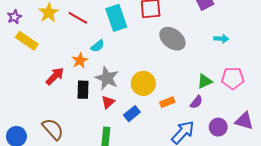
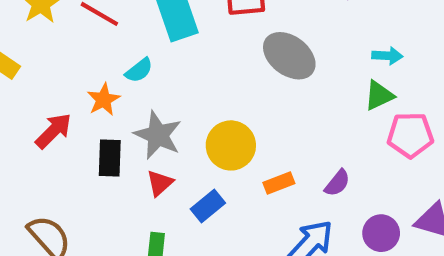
green triangle: (205, 81) -> (379, 95), moved

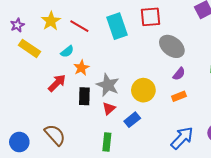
cyan semicircle: (139, 70) -> (67, 52), moved
orange rectangle: (279, 183) -> (179, 96), moved
purple semicircle: (337, 183) -> (179, 74), moved

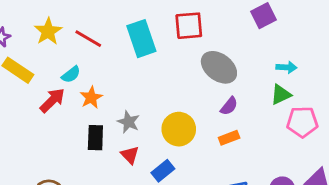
red arrow: (57, 83) -> (52, 100), moved
gray star: (108, 85) -> (128, 122), size x0.7
red triangle: (109, 108) -> (130, 155), turned -32

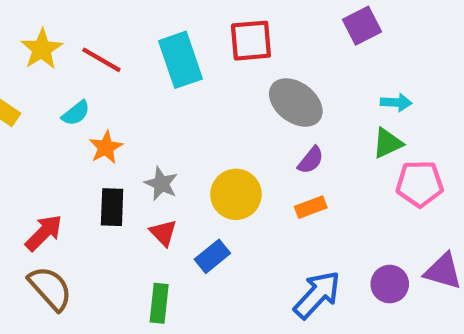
red arrow: (52, 100) -> (44, 233), moved

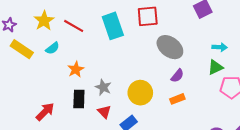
cyan semicircle: (76, 113) -> (52, 48), moved

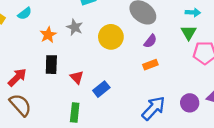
green triangle: (215, 67) -> (189, 33), turned -35
gray star: (103, 87) -> (75, 27), moved
yellow circle: (140, 93) -> (111, 37), moved

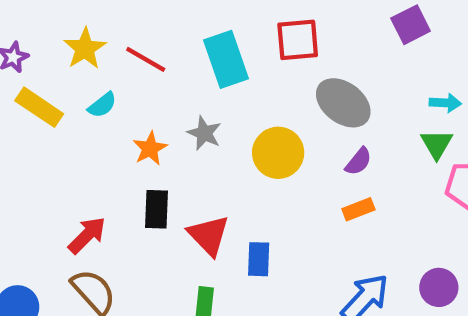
red triangle: (77, 77) -> (209, 235), size x1.5
blue rectangle: (101, 89) -> (259, 259), turned -49

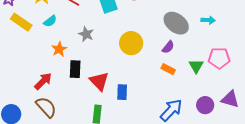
gray ellipse: (343, 103) -> (176, 23), moved
gray star: (204, 133) -> (86, 34), moved
green triangle: (437, 144) -> (196, 66), moved
orange star: (150, 148) -> (59, 49), moved
orange rectangle: (358, 209) -> (168, 69), turned 48

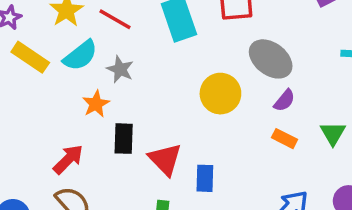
cyan semicircle: (50, 21) -> (80, 55), size x1.5
gray ellipse: (176, 23) -> (271, 59), moved
gray star: (86, 34) -> (120, 69), moved

